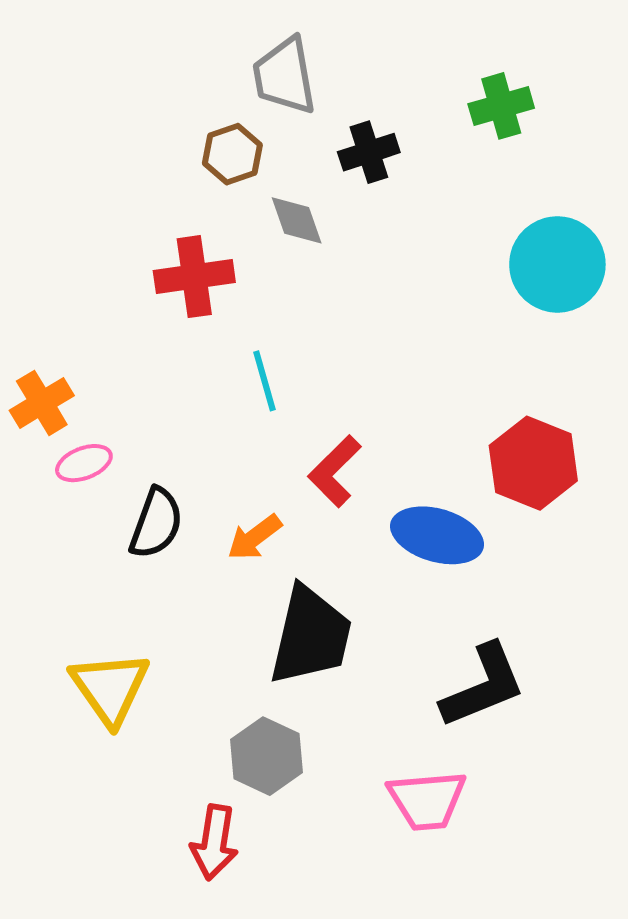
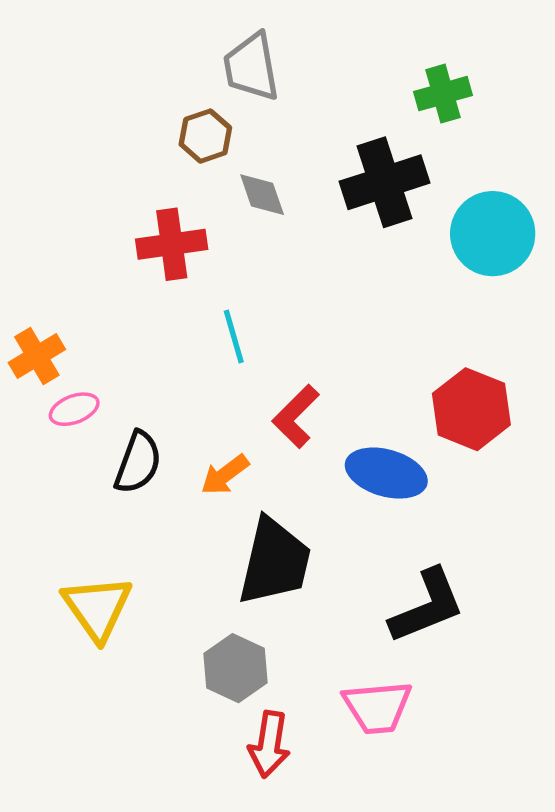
black cross: (369, 152) -> (384, 182), moved, size x1.6
red arrow: (214, 842) -> (269, 744), moved

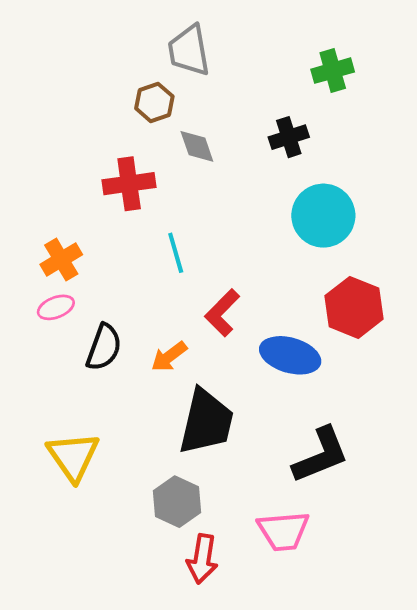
black cross: (384, 182) -> (289, 137), size x0.6
cyan circle: (493, 234) -> (323, 216), moved
orange cross: (37, 356) -> (61, 259), moved

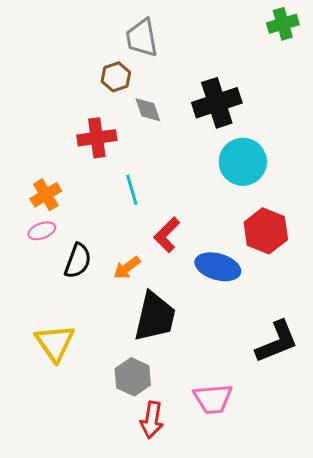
green cross: (333, 71) -> (283, 24), moved
black cross: (289, 137) -> (217, 103), size x1.6
black L-shape: (321, 455) -> (277, 342), moved

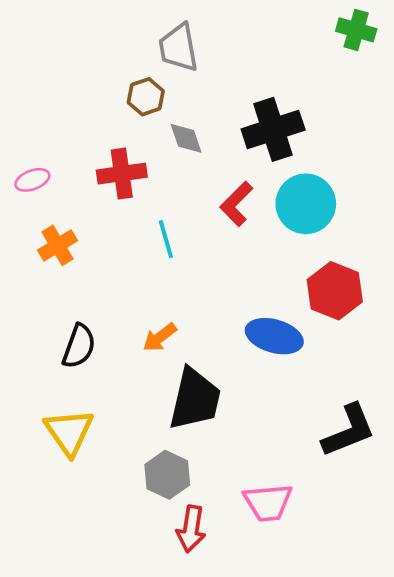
green cross: (283, 24) -> (356, 30), turned 32
pink ellipse: (42, 231) -> (32, 180), moved
red L-shape: (167, 235) -> (236, 204), moved
black semicircle: (78, 261) -> (79, 346), moved

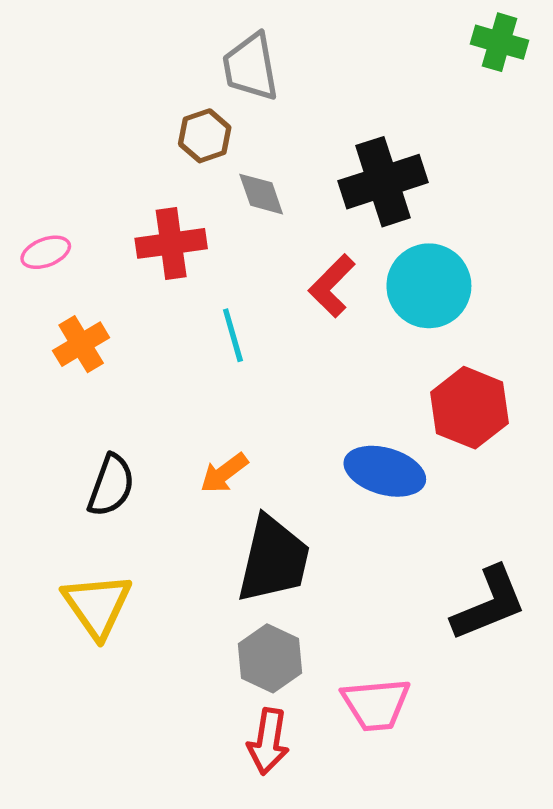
gray hexagon: (167, 475) -> (270, 658), moved

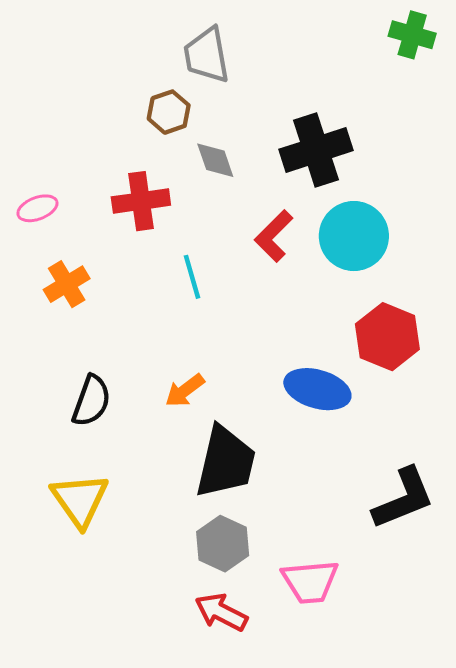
red arrow: (268, 741) -> (221, 612), turned 108

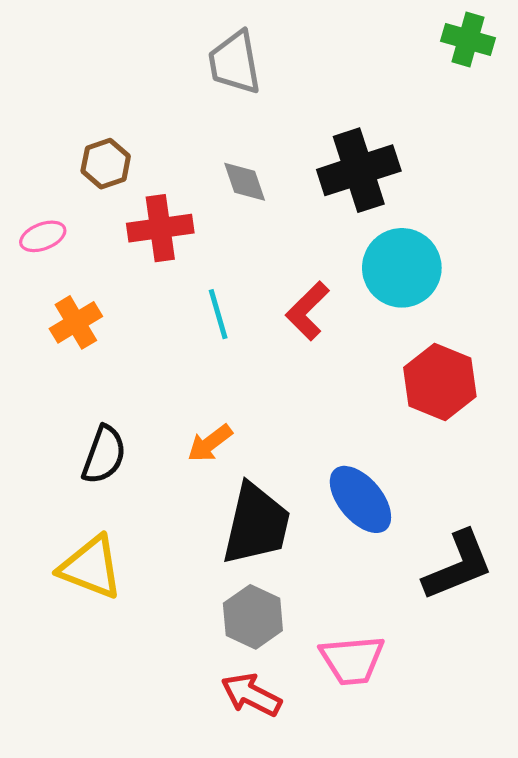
brown hexagon: (169, 112) -> (106, 164), moved
red L-shape: (274, 236) -> (308, 311), moved
blue ellipse: (317, 389) -> (360, 499), moved, turned 34
yellow triangle: (80, 500) -> (91, 567), turned -34

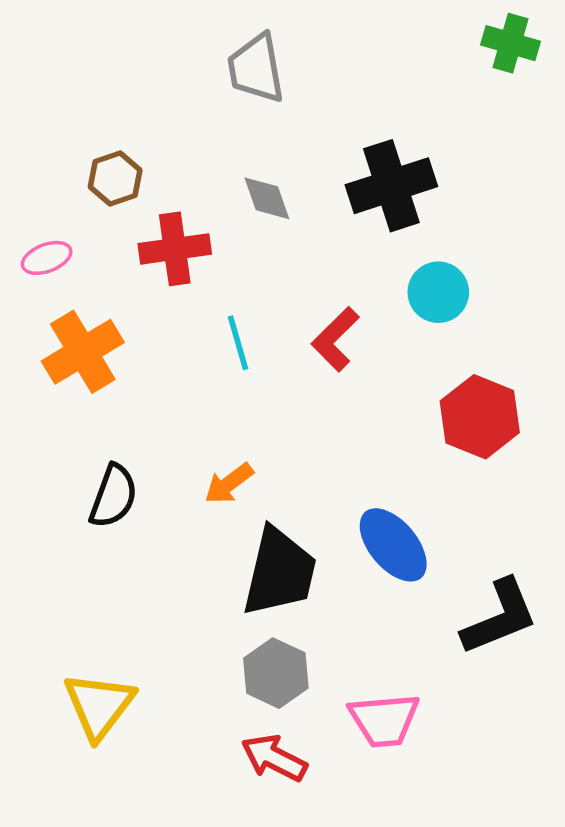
cyan circle: (402, 268) -> (438, 292), size x0.7
orange cross: (76, 322) -> (83, 352), size x1.4
yellow triangle: (91, 567) -> (99, 706), moved, turned 46

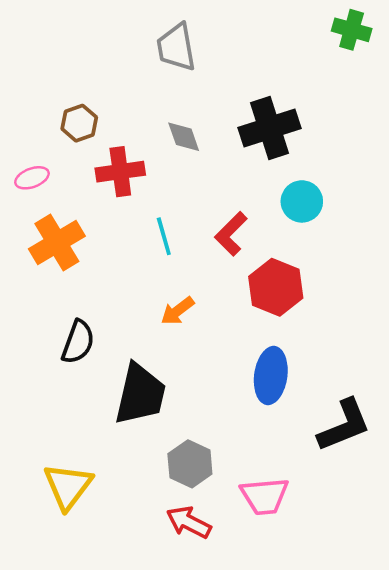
red hexagon: (480, 417) -> (276, 287), moved
orange arrow: (229, 484) -> (177, 311), moved
blue ellipse: (393, 545) -> (271, 376), turned 48
black trapezoid: (279, 572) -> (140, 394), moved

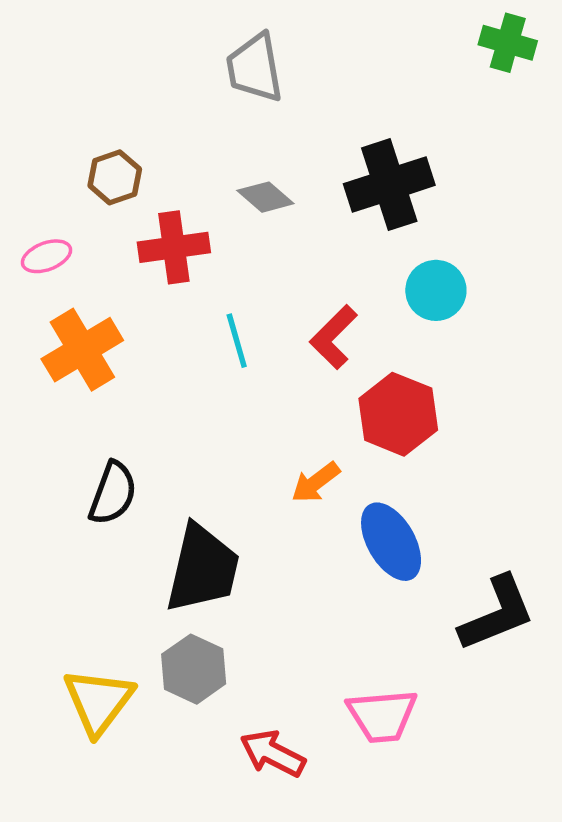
gray diamond: (184, 137) -> (265, 197), turned -30
orange arrow: (177, 311) -> (316, 482), moved
blue ellipse: (271, 376) -> (391, 542), turned -38
gray hexagon: (190, 464) -> (194, 669), moved

